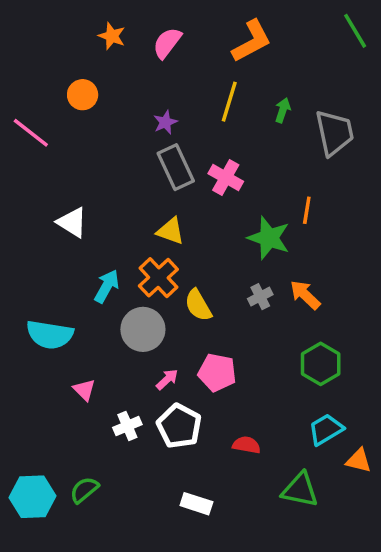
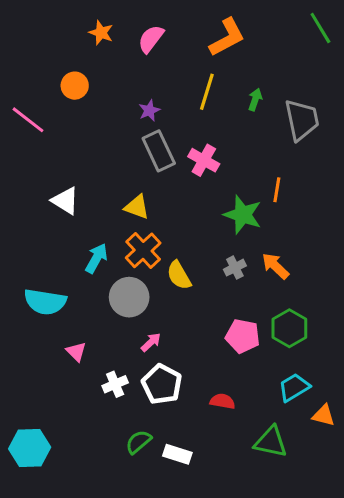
yellow triangle: (171, 231) -> (137, 207), moved
pink pentagon: (217, 373) -> (243, 336), moved
green semicircle: (84, 490) -> (138, 442), moved

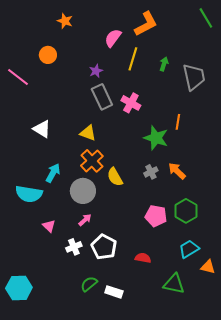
pink semicircle: (151, 39) -> (113, 38), moved
cyan arrow: (96, 258) -> (53, 173), moved
pink arrow: (151, 342) -> (85, 220), moved

